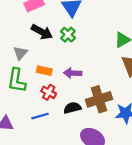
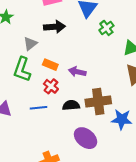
black arrow: (42, 32) -> (54, 27), turned -42
green cross: (68, 35) -> (106, 28), moved

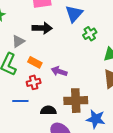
red cross: (51, 86) -> (34, 82), turned 32
black semicircle: (71, 105) -> (48, 110), moved

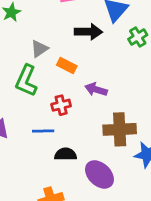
black arrow: (42, 28) -> (88, 32), moved
orange rectangle: (35, 62) -> (67, 65), moved
black semicircle: (48, 110) -> (66, 154), moved

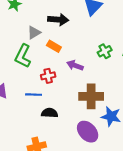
black arrow: (88, 32) -> (58, 20), moved
green cross: (138, 37) -> (105, 51), moved
purple ellipse: (99, 174) -> (88, 132), moved

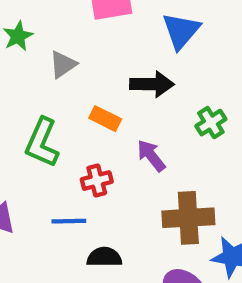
black arrow: (58, 20) -> (152, 84), moved
gray triangle: (34, 33) -> (63, 64), moved
purple arrow: (75, 65) -> (151, 156), turned 35

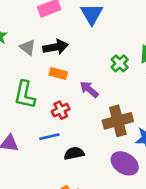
gray triangle: (63, 64) -> (28, 47), turned -36
black arrow: (152, 84) -> (56, 47), moved

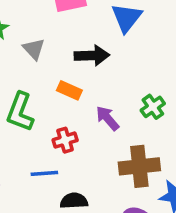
black arrow: (56, 47) -> (92, 55), moved
green cross: (120, 63) -> (153, 107), moved

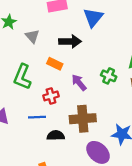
green cross: (153, 107) -> (109, 76), turned -32
brown cross: (139, 166) -> (83, 119), moved

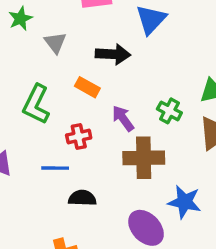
brown cross: (83, 119) -> (144, 158), moved

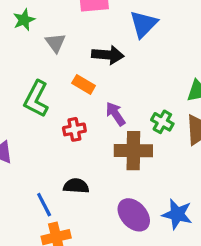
green cross: (169, 111) -> (162, 122), moved
blue line: (55, 168) -> (44, 205), moved, turned 60
blue star: (185, 202) -> (177, 214), moved

